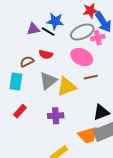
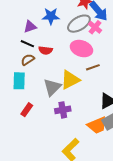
black line: (48, 32) -> (27, 44), moved
pink cross: (98, 38) -> (95, 27), turned -32
gray triangle: (48, 81) -> (52, 87), moved

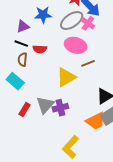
brown semicircle: (28, 60) -> (23, 59), turned -48
cyan rectangle: (19, 81) -> (15, 81), turned -48
gray triangle: (52, 87) -> (45, 105), moved

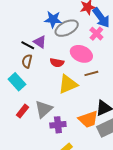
gray ellipse: (72, 21) -> (67, 28), moved
purple triangle: (23, 26) -> (40, 42), moved, turned 48
red semicircle: (40, 49) -> (57, 63), moved
purple cross: (60, 108) -> (58, 125), moved
orange trapezoid: (96, 121) -> (88, 119), moved

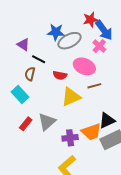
purple triangle: (40, 42) -> (23, 45), moved
black line: (28, 45) -> (39, 59), moved
purple cross: (58, 125) -> (70, 138), moved

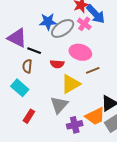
purple triangle: (23, 45) -> (17, 38), size x1.5
pink cross: (99, 46) -> (84, 24), moved
gray triangle: (47, 122) -> (59, 105), moved

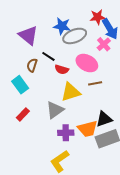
pink cross: (84, 24) -> (104, 44), moved
black line: (34, 51) -> (48, 56), moved

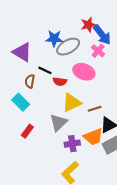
brown line: (95, 83) -> (95, 109), moved

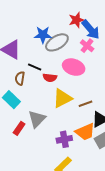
gray triangle: (58, 122) -> (37, 119), moved

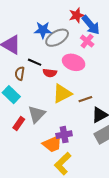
orange trapezoid: (85, 132) -> (52, 144), moved

